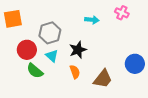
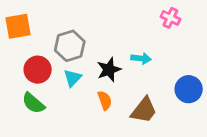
cyan arrow: (92, 20) -> (141, 58), moved
cyan triangle: (52, 56) -> (73, 78), turned 32
green semicircle: (35, 71) -> (33, 103), moved

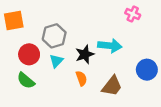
cyan arrow: (141, 58) -> (110, 46), size x1.5

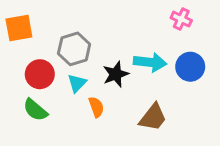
blue circle: (147, 70) -> (190, 67), moved
orange semicircle: (81, 78) -> (96, 107), moved

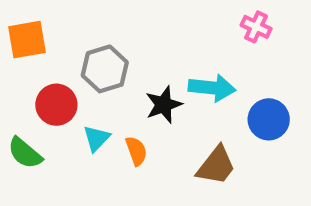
blue circle: (190, 67) -> (269, 119), moved
cyan triangle: (77, 83) -> (96, 138), moved
green semicircle: (35, 110) -> (25, 153), moved

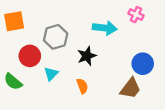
cyan arrow: (212, 88) -> (105, 28), moved
orange semicircle: (136, 151) -> (82, 86), moved
brown trapezoid: (216, 166) -> (130, 88), moved

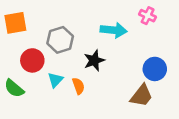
orange semicircle: (82, 86) -> (78, 86), moved

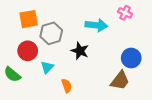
orange square: (15, 23) -> (29, 19), moved
black star: (94, 60) -> (80, 51), turned -30
orange semicircle: (78, 86) -> (67, 86), moved

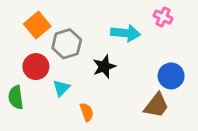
orange square: (29, 19) -> (37, 25), turned -30
black star: (80, 51) -> (104, 67), turned 30
green semicircle: (12, 74) -> (16, 97), turned 42

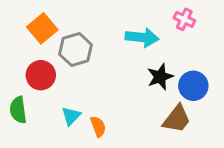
black star: (104, 67) -> (160, 77), moved
cyan triangle: (61, 88) -> (71, 116), moved

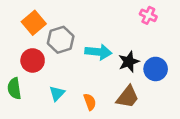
cyan arrow: (142, 37) -> (98, 52), moved
brown trapezoid: (177, 119) -> (128, 97), moved
orange semicircle: (98, 127) -> (90, 102), moved

